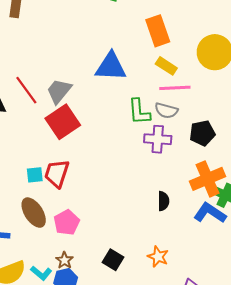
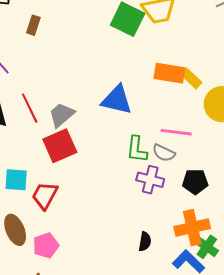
orange rectangle: (158, 31) -> (169, 73), turned -72
yellow rectangle: (166, 66) -> (191, 78), moved
cyan square: (35, 175) -> (16, 180), moved, size x1.4

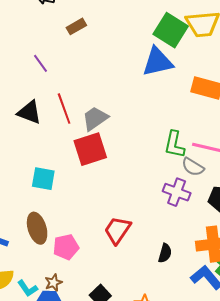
brown rectangle: (33, 25) -> (76, 26), turned 36
blue triangle: (117, 100) -> (158, 62), moved, turned -32
green L-shape: (137, 149) -> (174, 145), moved
red trapezoid: (45, 195) -> (117, 230), moved

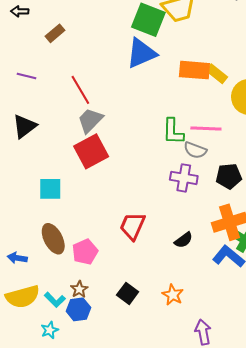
purple line: (40, 63) -> (27, 76), turned -30
red line: (64, 109) -> (80, 90), moved
black triangle: (29, 112) -> (24, 126), turned -48
black semicircle: (165, 253) -> (184, 240), turned 48

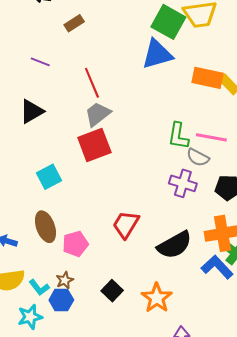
cyan square: (50, 189) -> (49, 177), turned -35
black semicircle: (184, 240) -> (175, 245), size x1.8
orange star: (173, 295) -> (157, 298), size x1.4
cyan star: (50, 330) -> (30, 317), size x1.4

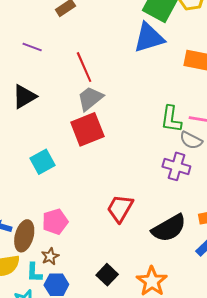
brown ellipse: (45, 227) -> (24, 236), moved, turned 36
pink pentagon: (75, 244) -> (55, 222), moved
brown star: (65, 280) -> (50, 256), moved
cyan L-shape: (39, 287) -> (34, 272), turned 40

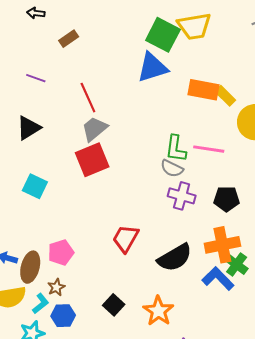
gray semicircle: (191, 140) -> (172, 168), moved
cyan square: (43, 162) -> (35, 186), moved, turned -35
cyan L-shape: (34, 272) -> (41, 304), turned -130

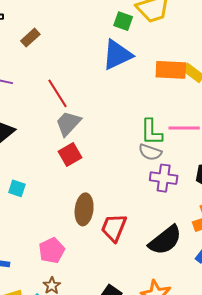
green square: (163, 35) -> (123, 21), size x0.6
red square: (92, 160) -> (70, 154), size x0.7
cyan square: (35, 186) -> (17, 188), size x0.7
brown ellipse: (30, 267) -> (84, 209), moved

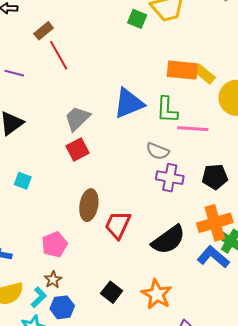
blue triangle: (117, 55) -> (129, 103), moved
red line: (57, 93) -> (59, 55), moved
green L-shape: (151, 132) -> (167, 110), moved

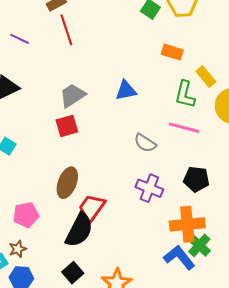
orange rectangle: (182, 70) -> (172, 52), moved, size x0.7
blue triangle: (129, 103) -> (126, 90), size x0.7
green L-shape: (167, 110) -> (185, 94), moved
purple cross: (170, 178) -> (149, 188), moved
black semicircle: (168, 240) -> (79, 230), moved, turned -39

